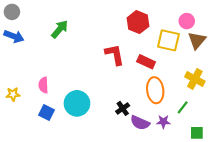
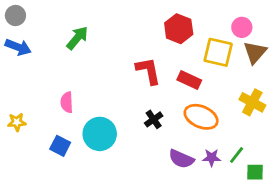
pink semicircle: (43, 85) -> (67, 102), moved
orange ellipse: (155, 90) -> (201, 117), turned -60
green line: (183, 107) -> (237, 155), moved
black cross: (123, 108) -> (154, 119), moved

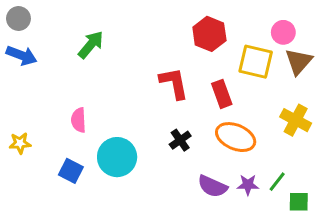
red rectangle: (189, 80) -> (222, 94), turned 45

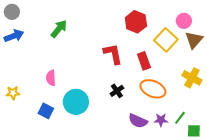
blue arrow: (22, 55) -> (14, 36), turned -42
yellow square: (256, 62) -> (166, 40), turned 30

